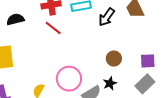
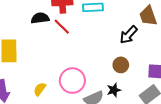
black arrow: (107, 17) -> (129, 35), moved
black semicircle: (15, 19) -> (40, 18), moved

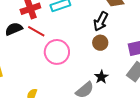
brown circle: (121, 65) -> (100, 43), moved
pink circle: (72, 81) -> (57, 52), moved

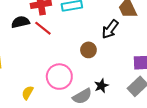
brown circle: (100, 43) -> (88, 50), moved
pink circle: (57, 52) -> (59, 77), moved

